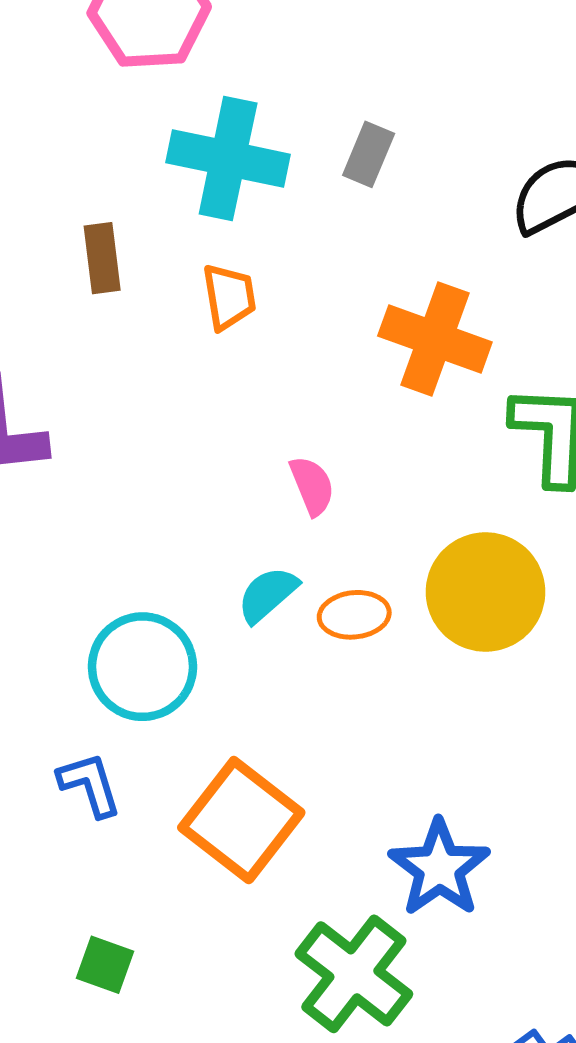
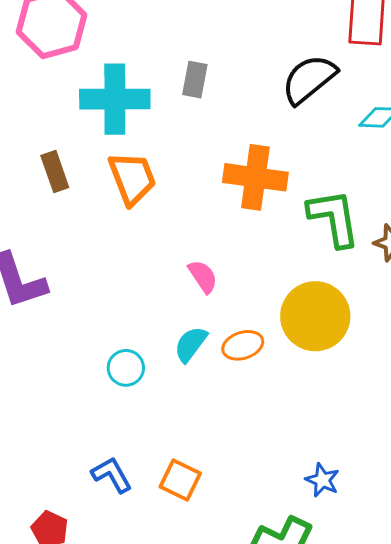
orange trapezoid: (229, 297) -> (132, 178), size x1.4
cyan circle: (142, 667) -> (126, 368), moved, size x0.6
orange square: (241, 820) -> (180, 480), moved, size x0.6
blue star: (439, 868) -> (322, 480), size x0.6

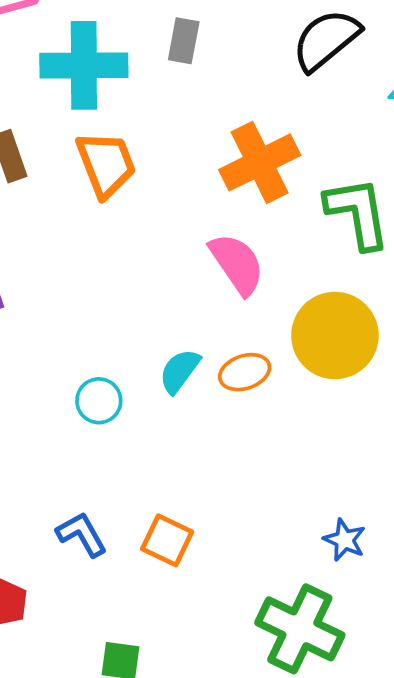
orange cross: (255, 177) -> (260, 162), turned -34
pink semicircle: (203, 276) -> (237, 264), moved, size x1.5

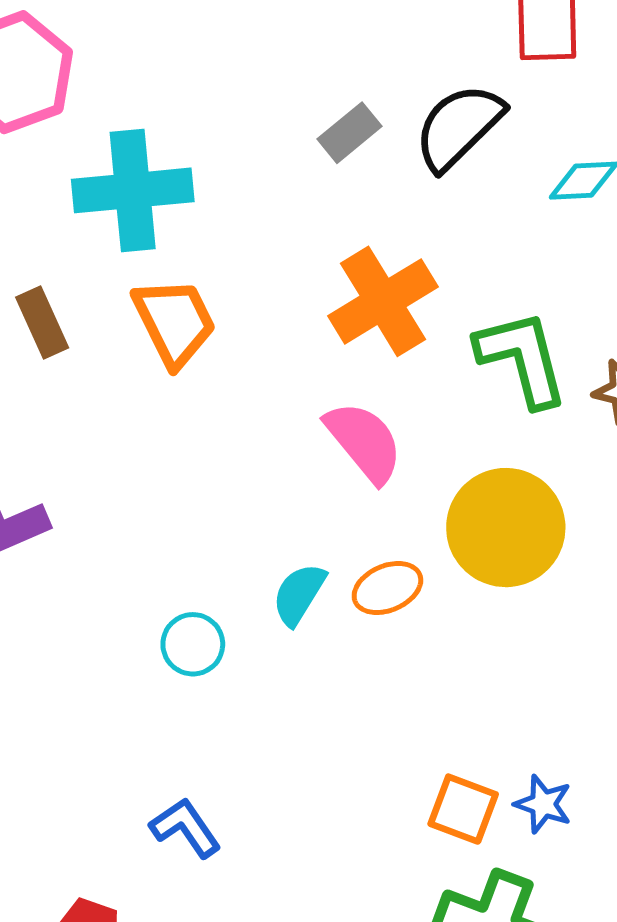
gray rectangle: (184, 41) -> (349, 133), moved, turned 45
orange square: (167, 540) -> (463, 809), moved

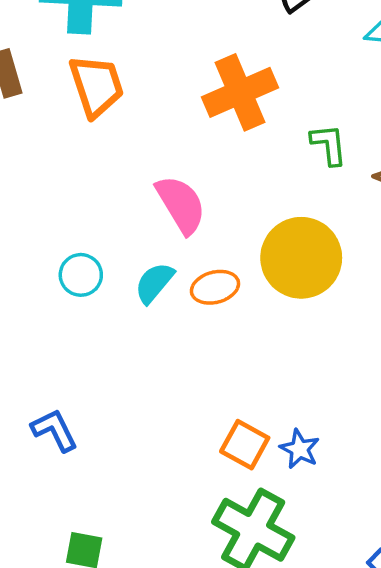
green L-shape: (522, 358) -> (329, 145), size x0.6
pink semicircle: (364, 442) -> (181, 205), moved
cyan circle: (193, 644) -> (81, 275), moved

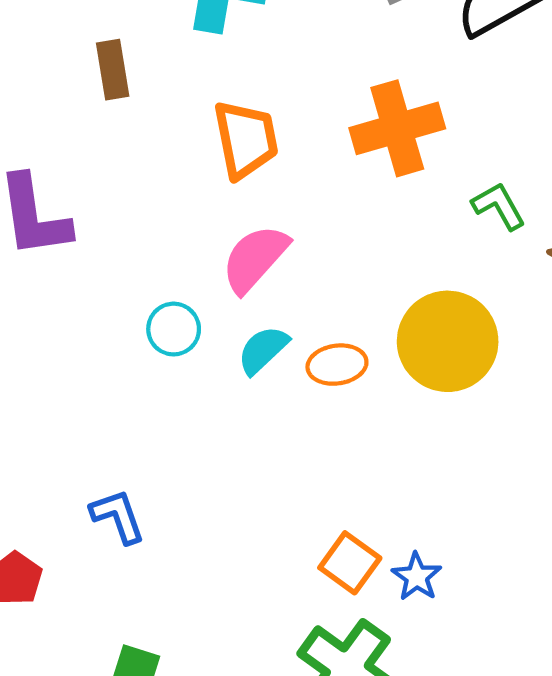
orange trapezoid: (96, 86) -> (246, 139), moved
green L-shape: (329, 145) -> (499, 206), turned -30
pink semicircle: (181, 205) -> (255, 259), moved, turned -114

